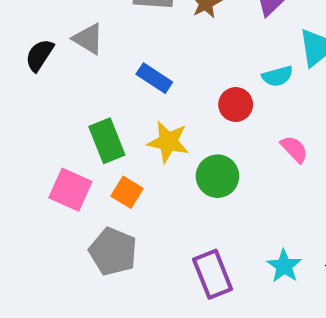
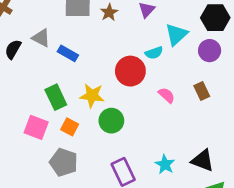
blue rectangle: (154, 78) -> (68, 53), moved
red circle: (236, 104) -> (130, 71), size x1.5
green circle: (217, 176) -> (111, 121), moved

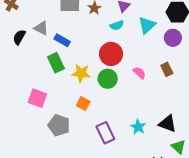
cyan semicircle: (154, 53) -> (117, 25), moved
green rectangle: (56, 97) -> (56, 63), moved
green circle: (111, 121) -> (108, 79), moved
orange square: (70, 127) -> (83, 103), moved

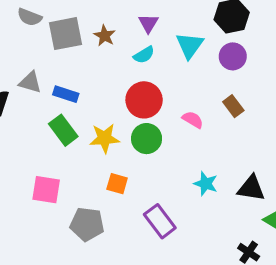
cyan star: (138, 127) -> (206, 184), moved

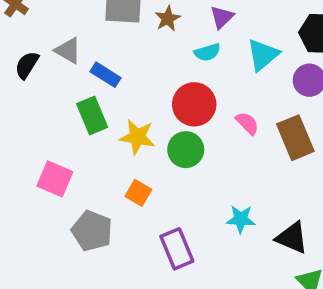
brown rectangle: (233, 106) -> (295, 138), size x1.6
pink semicircle: (193, 120) -> (247, 123), moved
cyan star: (206, 184) -> (241, 219), turned -30

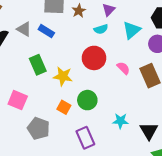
blue rectangle: (105, 75) -> (46, 31), moved
green circle: (186, 150) -> (87, 100), moved
black triangle: (292, 238) -> (149, 131), turned 36

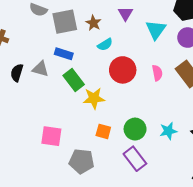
gray triangle: (24, 29) -> (40, 69), moved
cyan semicircle: (101, 29) -> (105, 45), moved
green rectangle: (38, 65) -> (74, 80), moved
pink semicircle: (123, 68) -> (157, 73), turned 48
green circle: (87, 100) -> (135, 129), moved

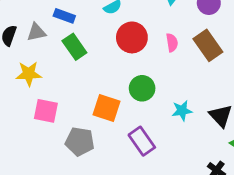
gray triangle: (40, 69) -> (36, 32), turned -30
yellow star: (94, 98) -> (29, 74), moved
green circle: (135, 129) -> (142, 88), moved
orange square: (103, 131) -> (106, 108), size x1.5

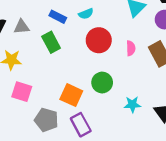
blue rectangle: (64, 16) -> (58, 17), moved
purple rectangle: (142, 141) -> (81, 125), moved

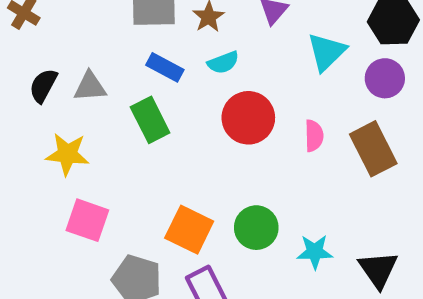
green circle: (102, 83) -> (256, 228), moved

